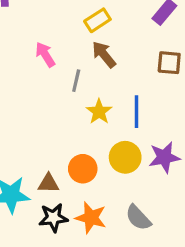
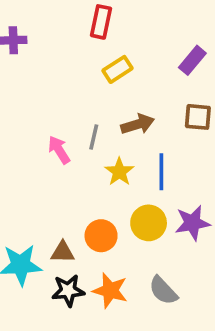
pink arrow: (45, 55) -> (59, 150), moved
brown arrow: (104, 55) -> (138, 124), moved, turned 112

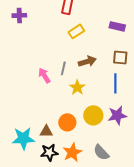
purple rectangle: (192, 60) -> (117, 26), turned 63
blue line: (161, 172) -> (115, 83), moved
orange star: (110, 291) -> (72, 152), turned 30

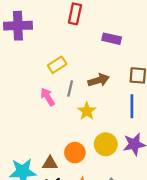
purple cross: (19, 15) -> (18, 26), size x1.6
purple rectangle: (117, 26) -> (112, 39), moved
yellow rectangle: (76, 31) -> (57, 65), moved

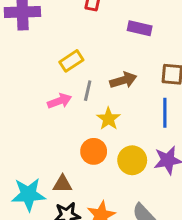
pink arrow: (48, 97) -> (60, 101), turned 102
orange circle: (75, 153) -> (94, 151), moved

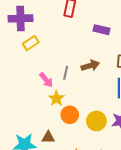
yellow rectangle: (71, 61) -> (31, 43), moved
pink arrow: (60, 101) -> (46, 80), turned 70
yellow star: (108, 119) -> (56, 98), moved

